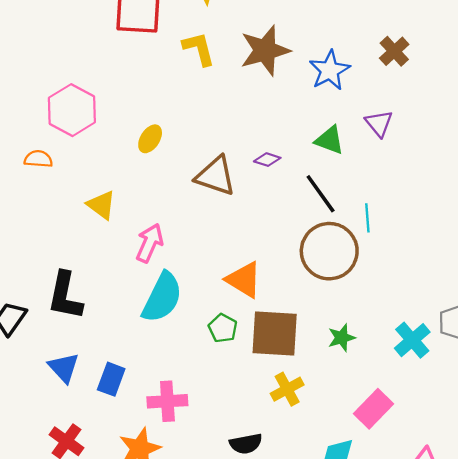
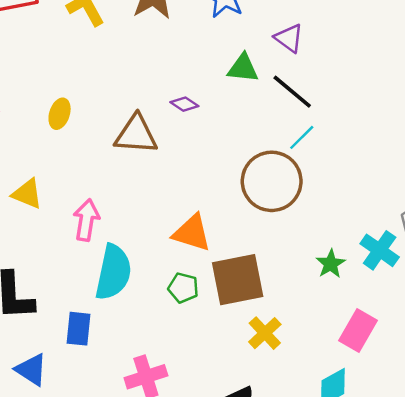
purple diamond: (267, 160) -> (184, 104), turned 30
black line: (321, 194) -> (292, 92), moved
cyan line: (367, 218) -> (302, 137), turned 64
green star: (342, 338) -> (331, 264), moved
blue rectangle: (111, 379) -> (79, 329), moved

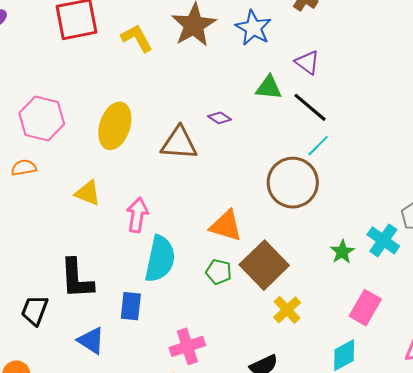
yellow ellipse: (60, 114) -> (115, 126), size x1.8
brown square: (238, 280) -> (264, 265), turned -33

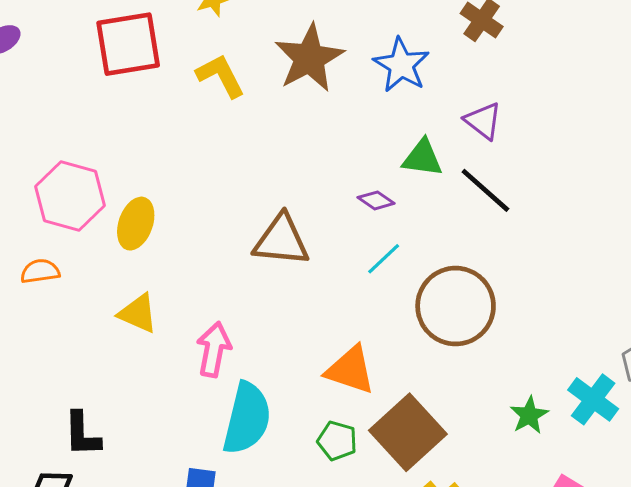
purple diamond: (220, 118) -> (376, 200), moved
yellow ellipse: (115, 126) -> (136, 224), moved, size x0.7
cyan line: (318, 146) -> (384, 259), moved
black L-shape: (77, 279) -> (82, 434), moved, size x0.7

